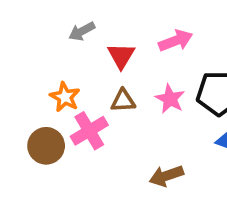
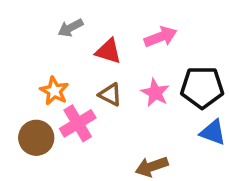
red triangle: (121, 56) -> (108, 51), turned -44
brown triangle: (123, 101) -> (110, 95), turned 30

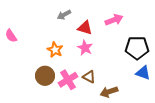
pink star: (155, 93) -> (85, 48), moved
brown triangle: (110, 95) -> (89, 77), moved
pink cross: (78, 123) -> (68, 80), moved

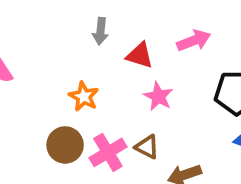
gray arrow: (64, 15) -> (101, 31), turned -56
pink star: (85, 48) -> (158, 96), moved

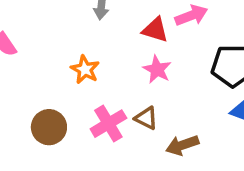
red triangle: (140, 55) -> (155, 30), moved
brown circle: (65, 145) -> (49, 127), moved

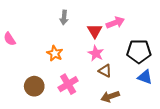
red triangle: (155, 30) -> (95, 31), turned 42
brown triangle: (146, 118) -> (105, 71), moved

